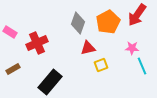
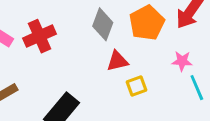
red cross: (37, 43) -> (40, 36), moved

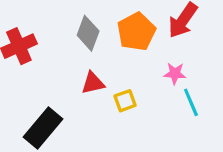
red triangle: (117, 61) -> (93, 83), moved

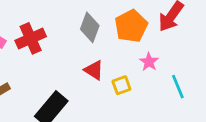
pink star: (175, 73) -> (149, 62), moved, turned 30
red triangle: (93, 83) -> (94, 70), turned 45

